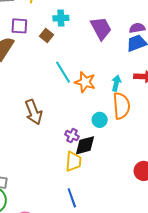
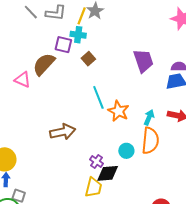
cyan cross: (61, 18) -> (78, 35), moved
brown arrow: (34, 112) -> (63, 132), turned -90

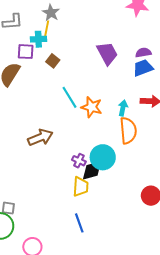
yellow line: (82, 16) -> (47, 29), moved
cyan circle: (126, 151) -> (103, 157), moved, size x1.6

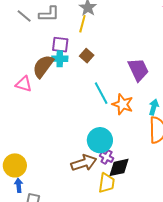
cyan cross: (38, 39) -> (60, 59), moved
purple trapezoid: (107, 53) -> (138, 70), moved
brown arrow: (40, 137) -> (84, 163), moved
cyan circle: (103, 157) -> (100, 140), moved

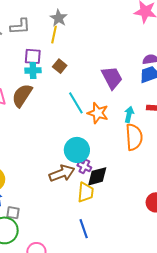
brown semicircle: (43, 66) -> (22, 95), moved

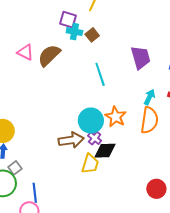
cyan cross: (33, 70) -> (74, 32), moved
orange star: (98, 113) -> (116, 117), moved
gray square: (13, 213) -> (15, 168), turned 32
blue line: (84, 229) -> (35, 193), moved

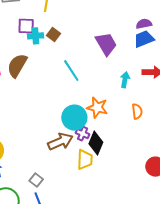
orange semicircle: (149, 120) -> (137, 111), moved, size x0.6
black diamond: (105, 151) -> (96, 143), turned -50
gray square: (15, 168) -> (36, 180), moved

